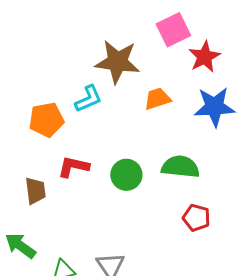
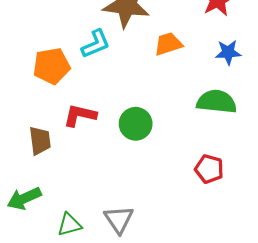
blue star: (214, 107) -> (228, 52), size x0.6
green semicircle: (180, 167) -> (217, 102), moved
green arrow: (20, 246) -> (24, 198), turned -60

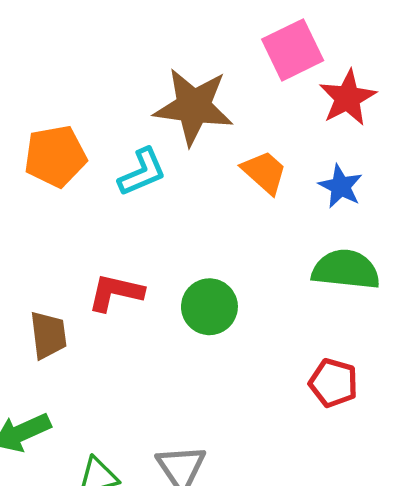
orange trapezoid: (168, 44) -> (264, 172), turned 60
blue star: (228, 52) -> (340, 186), moved, turned 30
orange pentagon: (52, 66) -> (55, 156), moved

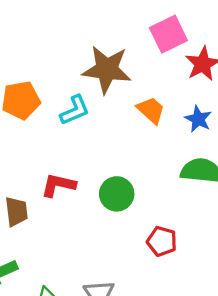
red pentagon: (333, 383) -> (162, 241), moved

